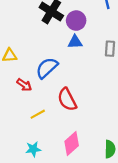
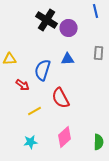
blue triangle: (75, 42) -> (68, 59), moved
blue semicircle: (47, 68) -> (43, 70), turned -30

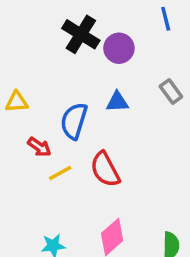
gray rectangle: (99, 53) -> (171, 92), turned -40
yellow line: (35, 111) -> (60, 173), moved

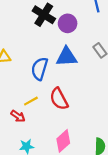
blue triangle: (117, 102) -> (66, 57), size x1.5
red arrow: (39, 147) -> (18, 116), moved

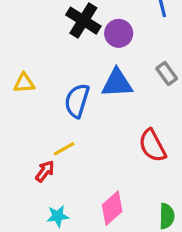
red semicircle: (59, 99) -> (152, 146), moved
red arrow: (18, 116) -> (45, 171), turned -88

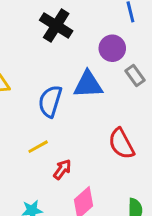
purple circle: (119, 33) -> (112, 48), moved
red arrow: (45, 171) -> (62, 169), moved

